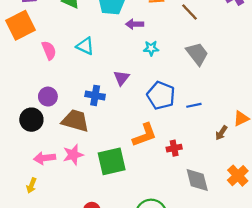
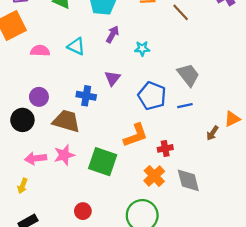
purple arrow: (135, 24) -> (113, 34), moved, turned 119
pink semicircle: (49, 50) -> (40, 51), turned -66
gray trapezoid: (197, 54) -> (188, 75), moved
green square: (112, 161) -> (103, 162), turned 32
orange cross: (238, 176) -> (154, 176), moved

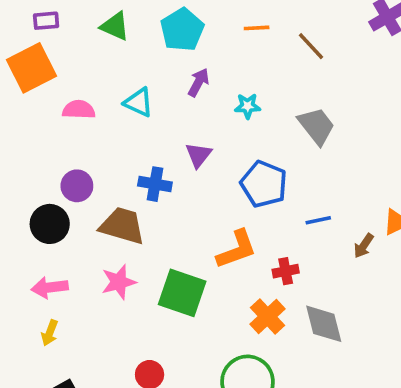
gray trapezoid: (188, 75) -> (316, 126), moved
blue line: (185, 106) -> (318, 220), moved
pink arrow: (36, 158) -> (50, 287), moved

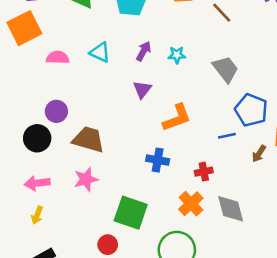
purple arrow: (199, 82) -> (144, 51), moved
blue cross: (155, 184) -> (158, 160), moved
blue pentagon: (264, 184) -> (251, 110), moved
orange L-shape: (237, 249) -> (177, 118), moved
green square: (182, 293) -> (131, 213), moved

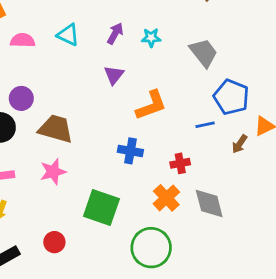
red circle: (108, 245) -> (54, 242), moved

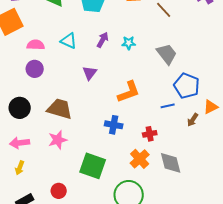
purple triangle: (114, 75) -> (90, 73), moved
purple circle: (21, 98) -> (35, 69), moved

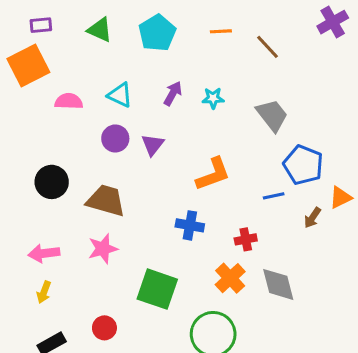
purple circle: (35, 69) -> (115, 138), moved
black circle: (20, 108) -> (52, 182), moved

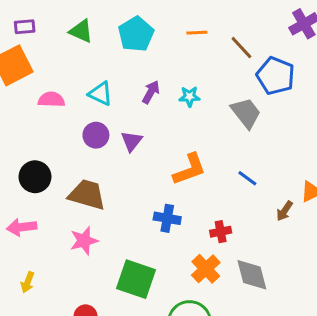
blue pentagon: (303, 165) -> (276, 76), moved
blue line: (274, 196) -> (247, 178), moved, turned 48
pink arrow: (44, 253) -> (22, 227), moved

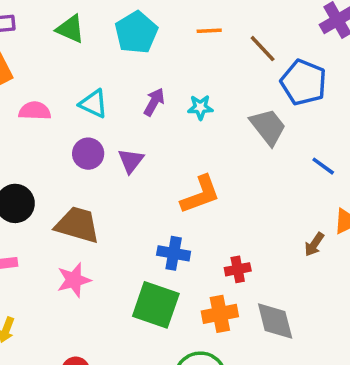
blue line: (247, 178) -> (323, 166), moved
orange cross: (206, 269) -> (220, 314), turned 32
green square: (136, 279) -> (156, 305), moved

